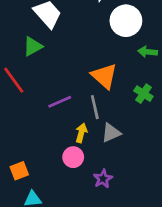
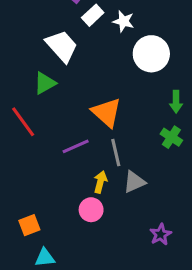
green arrow: (148, 52) -> (176, 102), moved, turned -96
orange triangle: (104, 76) -> (107, 112), moved
purple star: (103, 179) -> (161, 234), moved

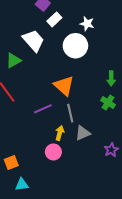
white star: (124, 21) -> (87, 24), moved
white circle: (151, 54) -> (75, 46), moved
green triangle: (45, 83) -> (13, 60), moved
purple star: (161, 234) -> (111, 150), moved

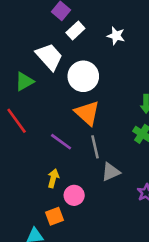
white circle: (75, 46) -> (83, 76), moved
purple line: (43, 109) -> (61, 142), turned 60
yellow arrow: (60, 133) -> (53, 178), moved
orange square: (11, 162) -> (54, 216), moved

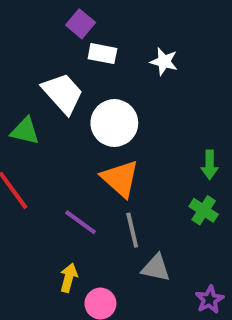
white rectangle: (75, 31) -> (102, 54), turned 54
green triangle: (24, 82) -> (25, 131), turned 42
gray triangle: (111, 172) -> (156, 268), turned 36

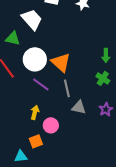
white circle: (114, 123) -> (35, 59), moved
purple star: (210, 300) -> (106, 109), moved

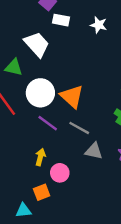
gray line: (67, 88) -> (79, 128), turned -48

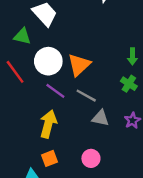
orange triangle: (72, 96) -> (79, 65), turned 35
yellow arrow: (40, 157) -> (48, 124), size x1.6
pink circle: (60, 173) -> (91, 158), moved

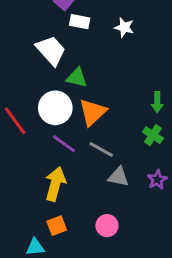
green triangle: (22, 36) -> (77, 78), moved

